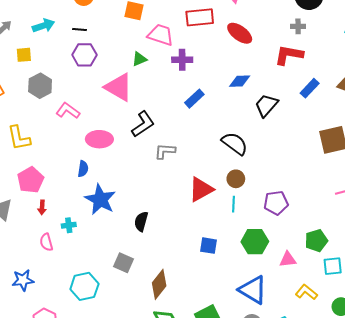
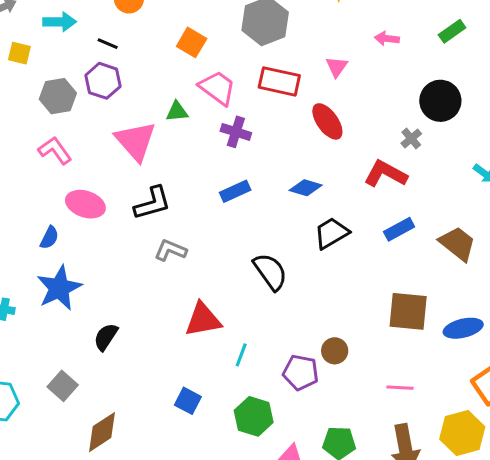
gray cross: (298, 26) -> (411, 138), turned 32
gray hexagon: (40, 86) -> (58, 96), moved
brown circle: (236, 179) -> (335, 351), moved

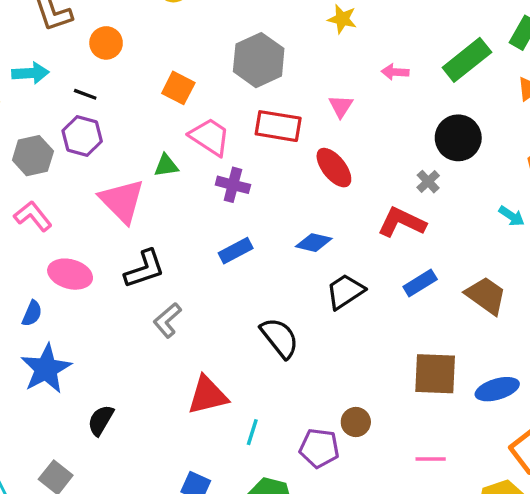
green rectangle: (452, 31) -> (467, 60), size x1.6
gray L-shape: (170, 250) -> (167, 320), turned -60

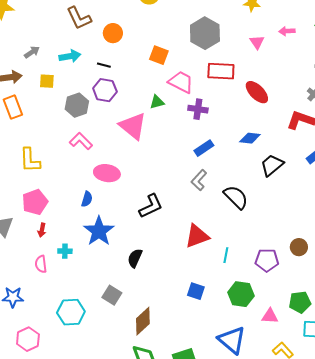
pink triangle: (341, 106) -> (257, 42), moved
black L-shape: (145, 269) -> (151, 206), moved
gray L-shape: (167, 320) -> (199, 180), moved
brown circle: (356, 422) -> (299, 247), moved

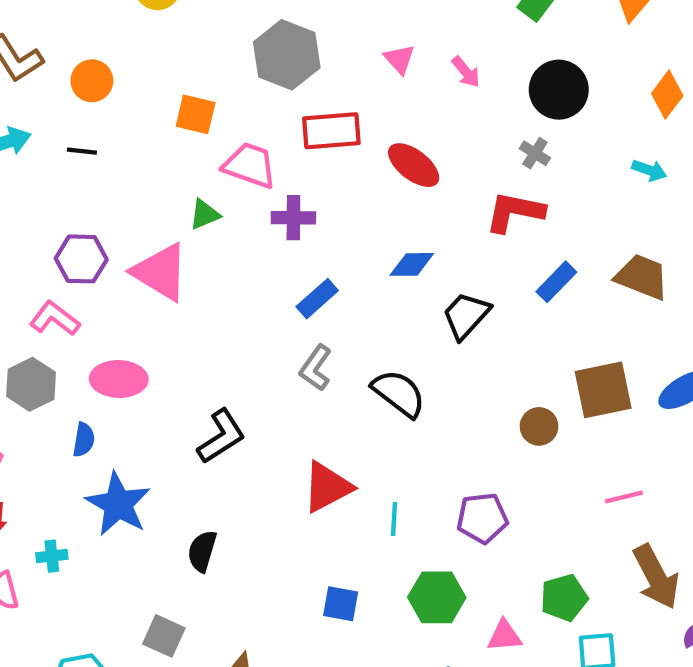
pink arrow: (287, 31) -> (466, 72), moved, turned -119
purple hexagon: (105, 90) -> (81, 259), moved
gray hexagon: (77, 105) -> (31, 384), moved
brown circle: (299, 247) -> (539, 426), moved

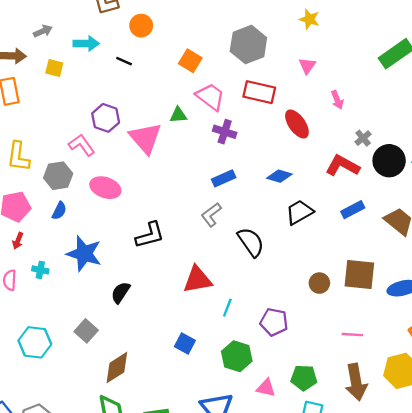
pink arrow: (466, 72) -> (337, 100), moved
black circle: (559, 90) -> (389, 161), moved
blue semicircle: (84, 440) -> (59, 211), moved
blue star: (118, 504) -> (84, 254), turned -30

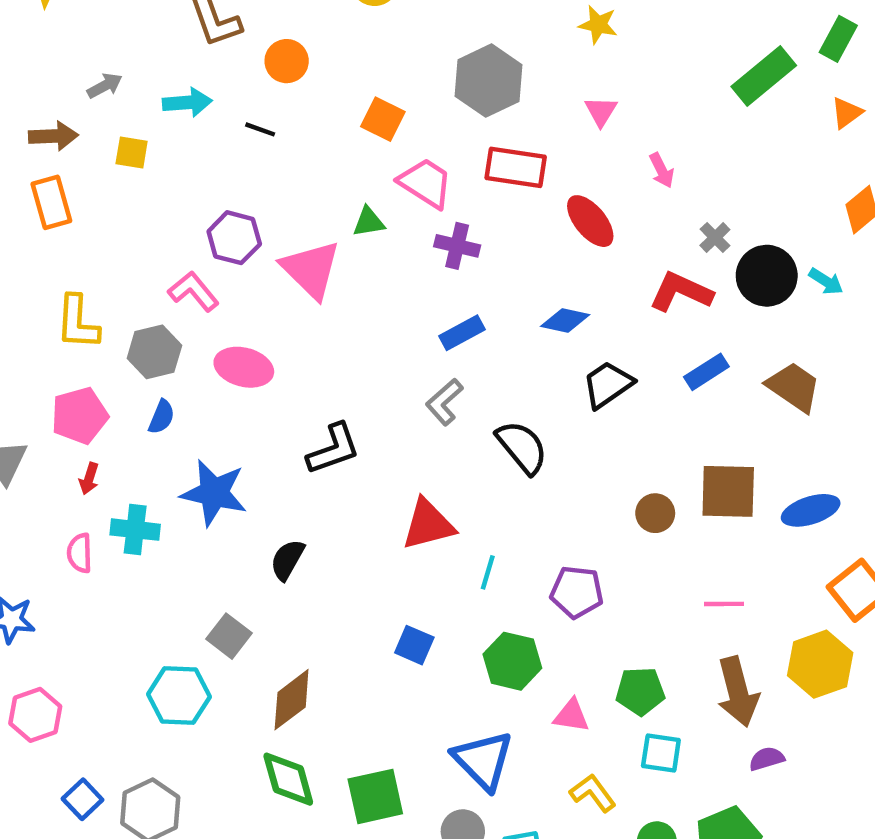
cyan cross: (40, 270) -> (135, 530), size x1.5
cyan hexagon: (35, 342) -> (179, 696), moved

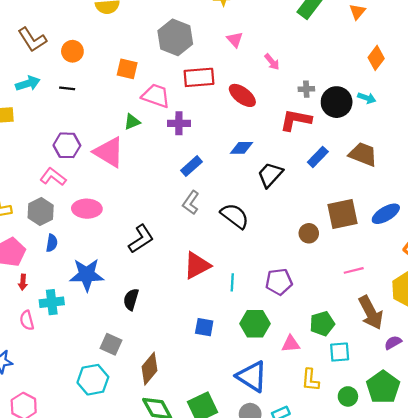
gray cross: (715, 237) -> (306, 89), turned -35
yellow L-shape: (593, 793) -> (310, 380), turned -125

